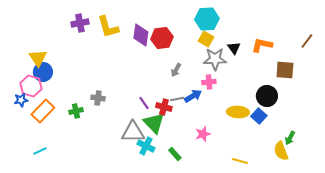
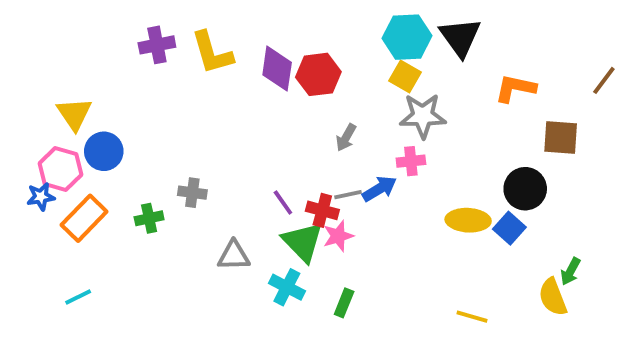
black triangle: (234, 48) -> (460, 37), moved, size x1.6
blue circle: (43, 72) -> (104, 151), moved
gray triangle: (133, 132) -> (234, 256), moved, size x0.7
pink star: (203, 134) -> (338, 236), moved
green rectangle: (175, 154) -> (344, 303), turned 64

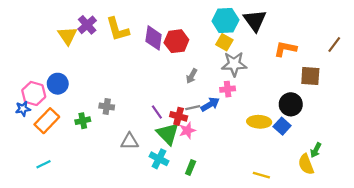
purple cross: (157, 45) -> (87, 25), turned -30
yellow triangle: (74, 114) -> (68, 36), moved

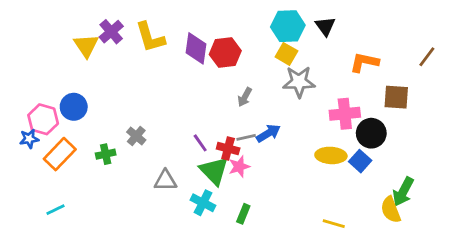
black triangle: (255, 20) -> (325, 26), size x0.7
pink cross: (228, 89) -> (345, 114), moved, size x1.5
gray cross: (107, 107) -> (136, 136), turned 32
green arrow: (316, 150) -> (403, 192), size x1.5

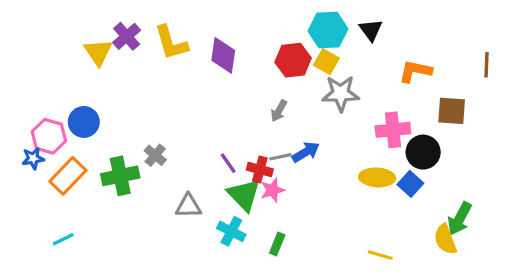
red hexagon: (225, 53) -> (293, 60), moved
brown line: (427, 57) -> (487, 65), turned -35
green cross: (106, 154) -> (120, 176), size x1.6

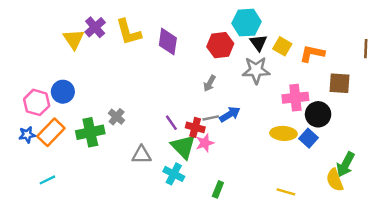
black triangle: (371, 30) -> (258, 43), moved
yellow square: (326, 62) -> (282, 46), moved
blue star: (33, 158) -> (27, 135), moved
green rectangle: (277, 244) -> (218, 189), moved

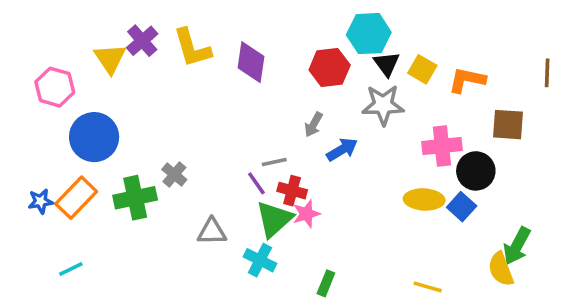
blue circle: (63, 92) -> (94, 137), size x1.4
pink hexagon: (37, 102) -> (55, 87), moved
blue arrow: (230, 114) -> (342, 150), moved
gray line: (211, 118) -> (274, 162), moved
green triangle: (183, 147) -> (274, 219), turned 32

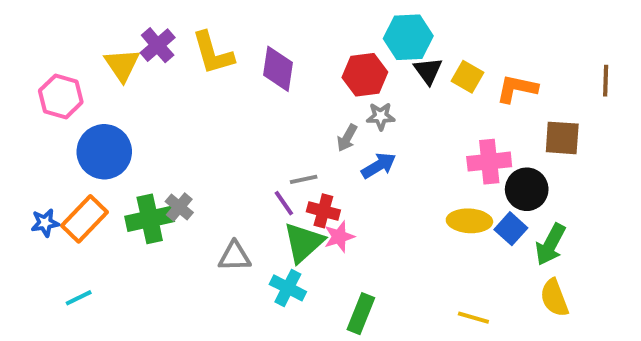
gray star: (383, 105) -> (381, 116), moved, size x0.6
gray cross: (174, 175) -> (179, 207), moved
green arrow: (517, 246) -> (550, 245), moved
green rectangle: (326, 283) -> (361, 314), size x1.4

